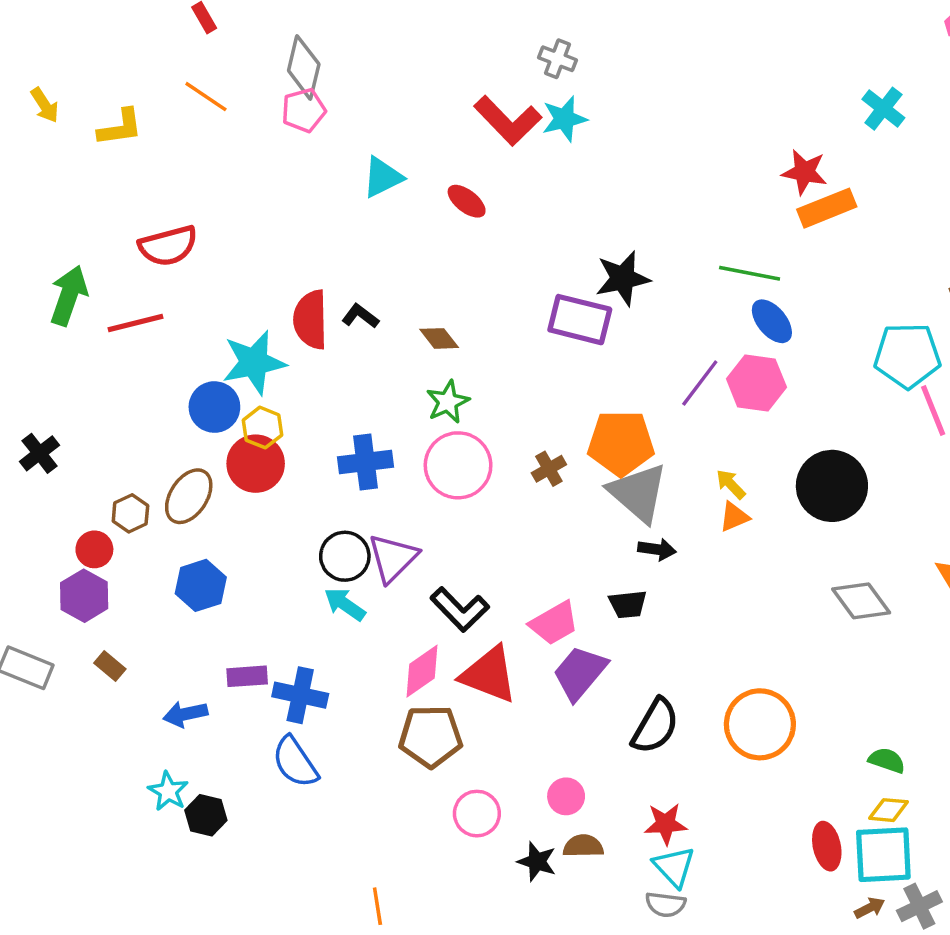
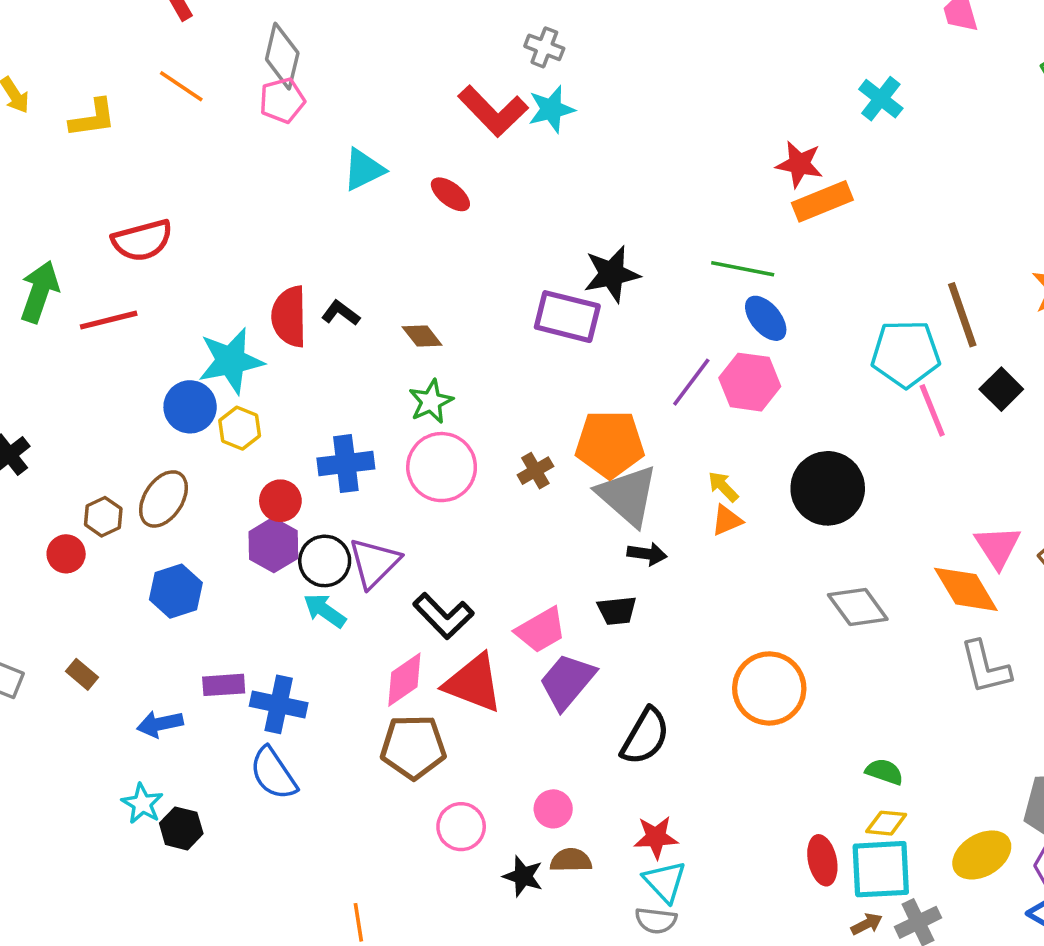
red circle: (256, 464) -> (280, 501), moved, size x0.7
purple hexagon: (84, 596) -> (273, 545), moved
orange circle: (760, 724) -> (769, 688), moved

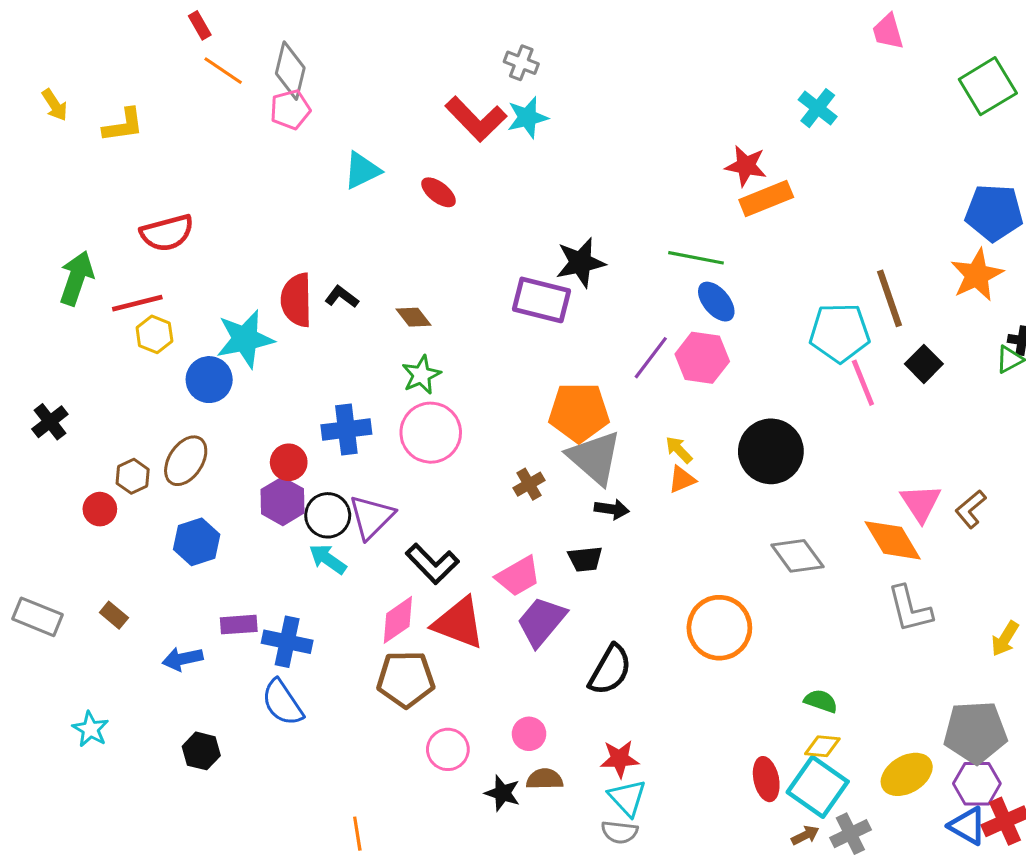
orange line: (181, 86) -> (223, 71), moved
yellow hexagon: (240, 428) -> (154, 334), moved
brown cross: (535, 471) -> (529, 484), moved
cyan star: (142, 804) -> (91, 729), moved
cyan square: (881, 869) -> (818, 787), turned 38

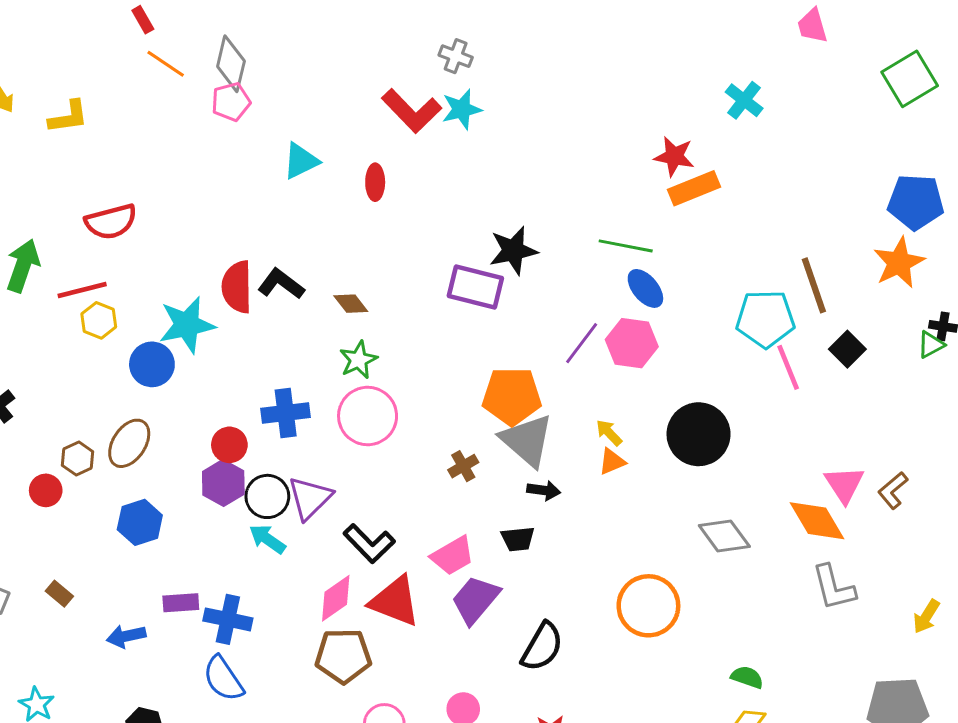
red ellipse: (439, 192) -> (375, 182), turned 52
black L-shape: (342, 297) -> (281, 284), size x1.4

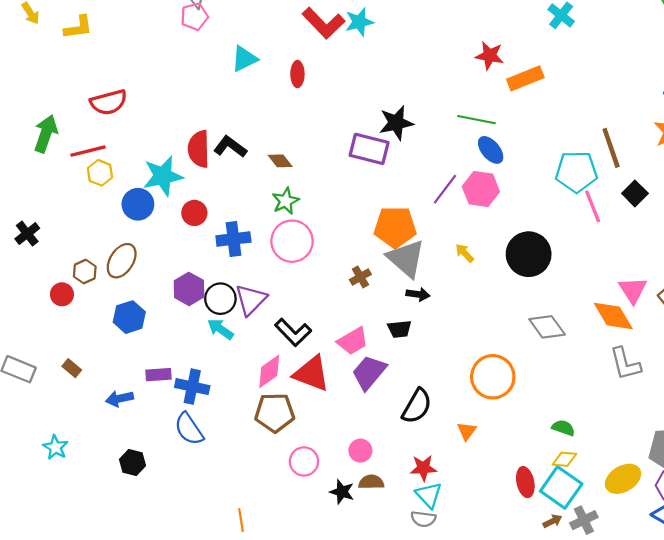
red star: (674, 156) -> (490, 56), moved
red circle: (229, 445) -> (194, 213), moved
orange triangle: (612, 462) -> (467, 431), moved, turned -30

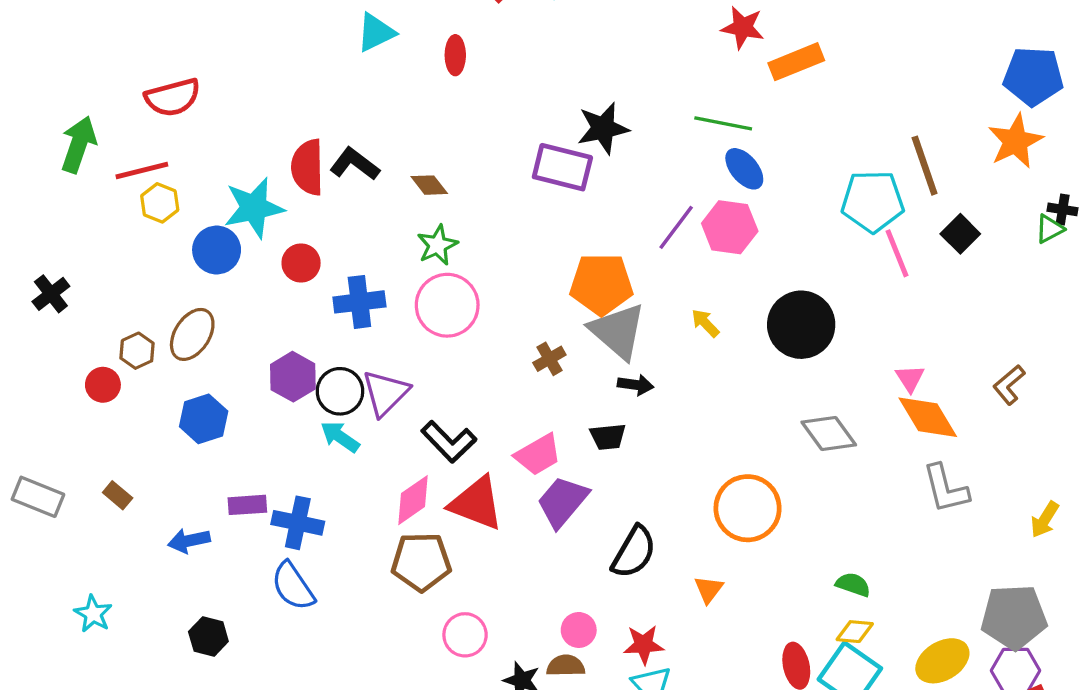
pink triangle: (633, 290) -> (910, 378), moved, size x0.7
pink circle: (360, 451) -> (579, 630), moved

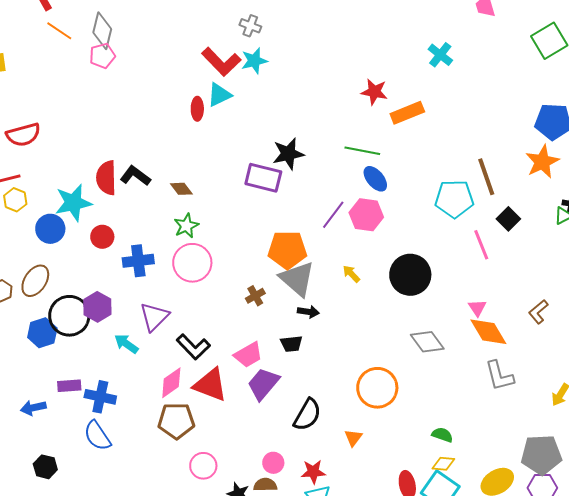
cyan triangle: (376, 32) -> (219, 95), moved
pink line: (897, 253) -> (481, 245), moved
black circle: (340, 391) -> (69, 316), moved, size x1.4

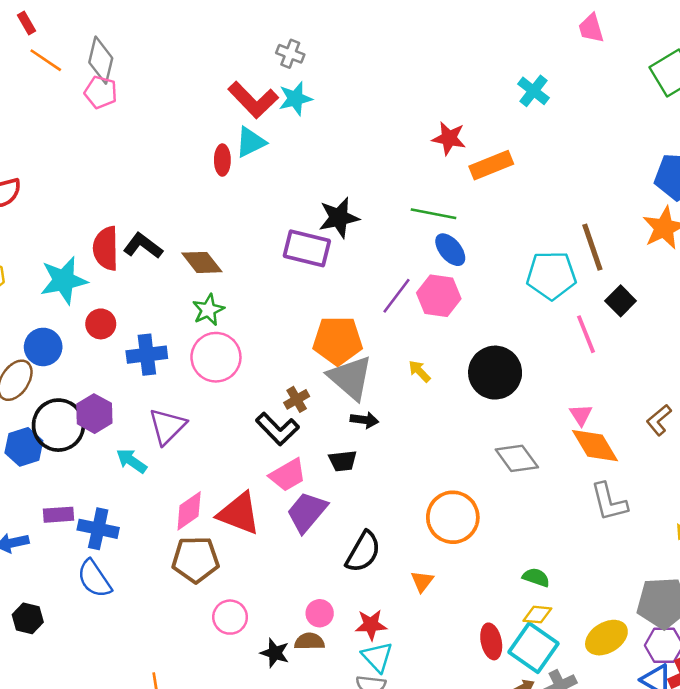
pink pentagon: (102, 56) -> (101, 92), turned 30
brown diamond: (181, 189) -> (202, 262), size x1.4
blue circle: (50, 229) -> (43, 347), moved
black L-shape: (193, 347) -> (277, 429), moved

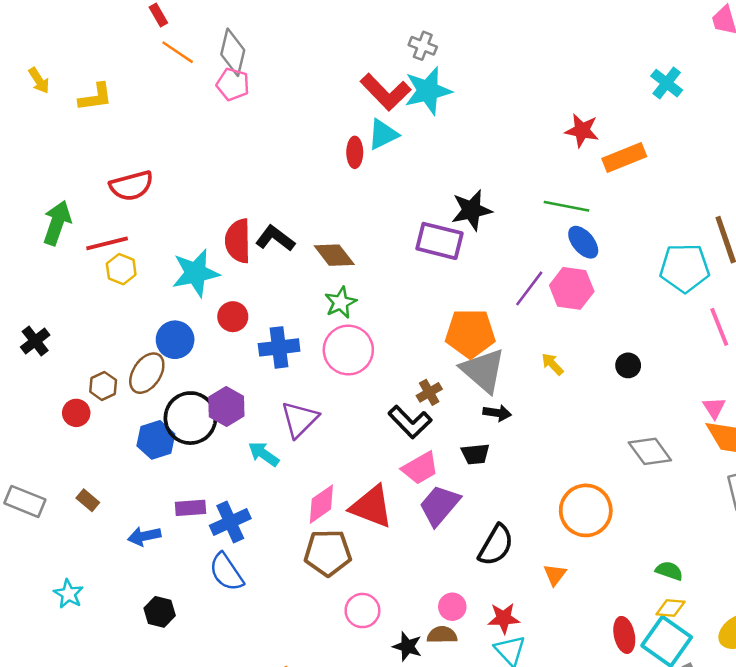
cyan star: (295, 99) -> (428, 91), size x1.4
black circle: (495, 373) -> (628, 365), size x0.5
blue cross: (98, 529) -> (230, 522), turned -36

